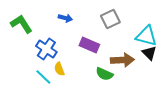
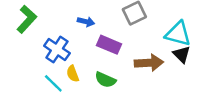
blue arrow: (65, 18) -> (86, 22), moved
green L-shape: (21, 24) -> (27, 19), turned 75
green semicircle: (104, 74) -> (105, 80), moved

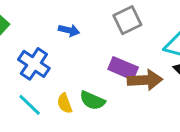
purple rectangle: (109, 45) -> (123, 68), moved
yellow semicircle: (73, 74) -> (65, 103), moved

